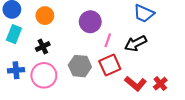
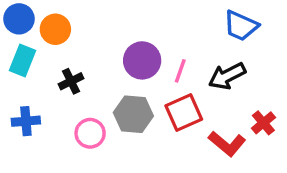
orange circle: (45, 16) -> (55, 29), moved
purple circle: (90, 22) -> (142, 60), moved
pink circle: (44, 75) -> (90, 133), moved, size x0.7
red cross: (160, 84) -> (263, 123), moved

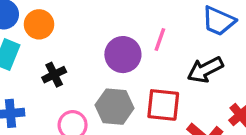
pink line: (180, 71) -> (160, 39), moved
red square: (184, 112) -> (163, 105), turned 30

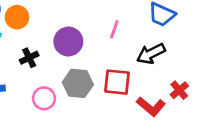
purple circle: (123, 55) -> (68, 42), moved

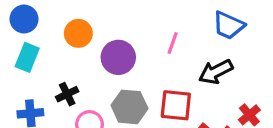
orange circle: (17, 17) -> (78, 33), moved
black cross: (29, 58) -> (67, 94), moved

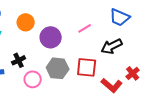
pink line: (173, 43) -> (85, 28), turned 40

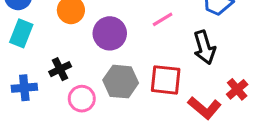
black arrow: (112, 46) -> (204, 47), turned -80

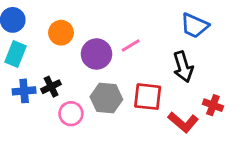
pink line: (163, 19) -> (131, 45), moved
blue cross: (24, 88) -> (24, 91), moved
red cross: (237, 89) -> (213, 105), turned -30

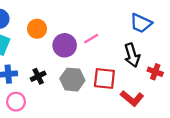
black cross: (51, 87) -> (38, 76), moved
red cross: (213, 105) -> (155, 72), moved
pink circle: (71, 114) -> (16, 102), moved

